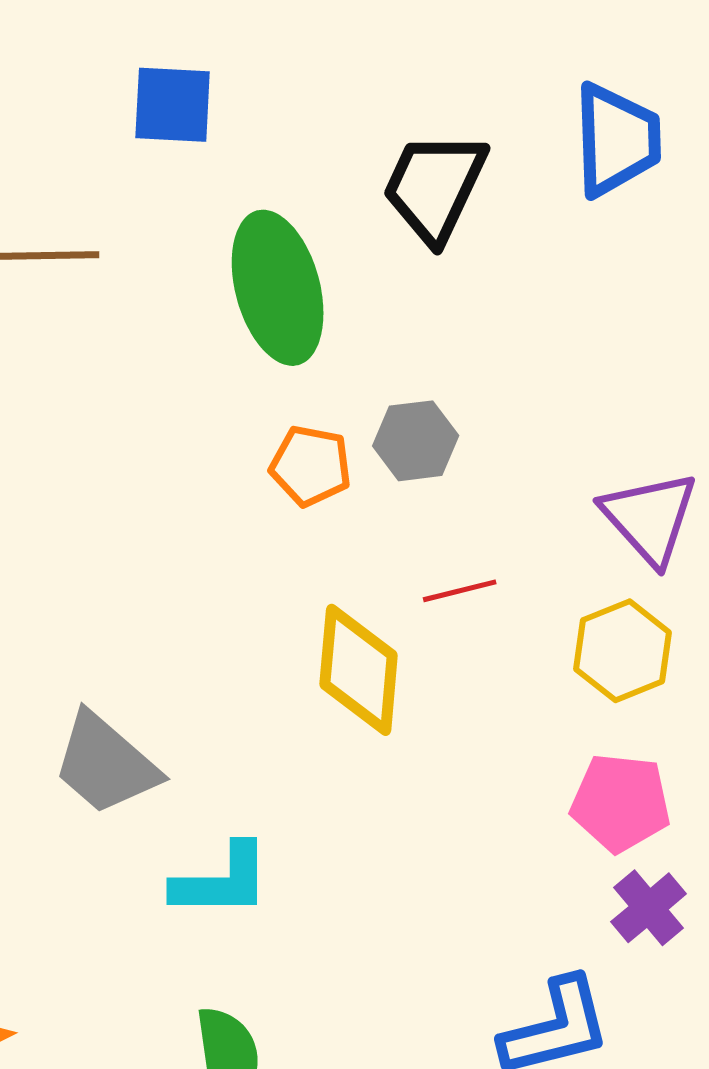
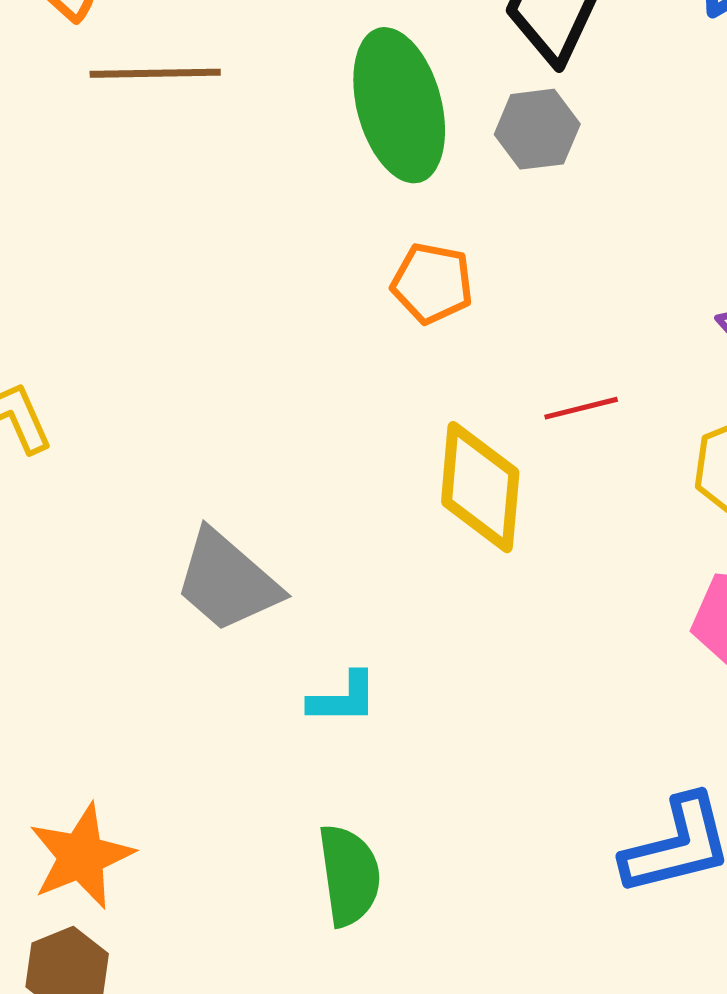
gray hexagon: (416, 441) -> (537, 129), moved
cyan L-shape: (222, 881) -> (343, 698), size x0.7

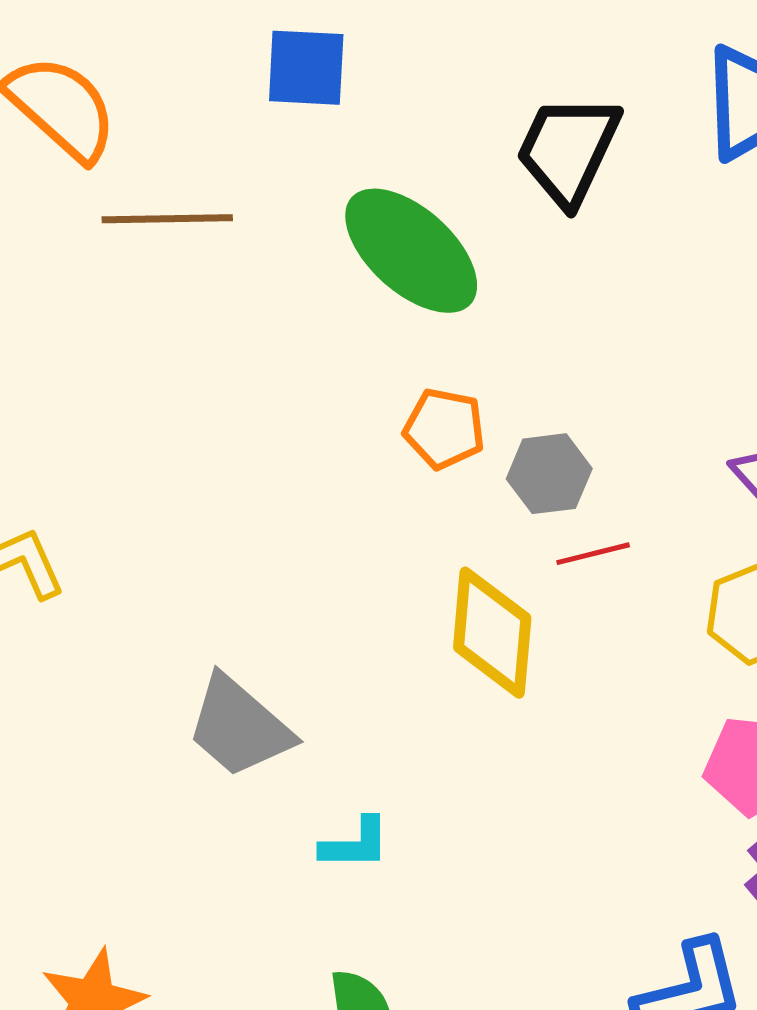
green ellipse: (399, 105) -> (411, 251), turned -33
gray hexagon: (537, 129) -> (549, 474), moved

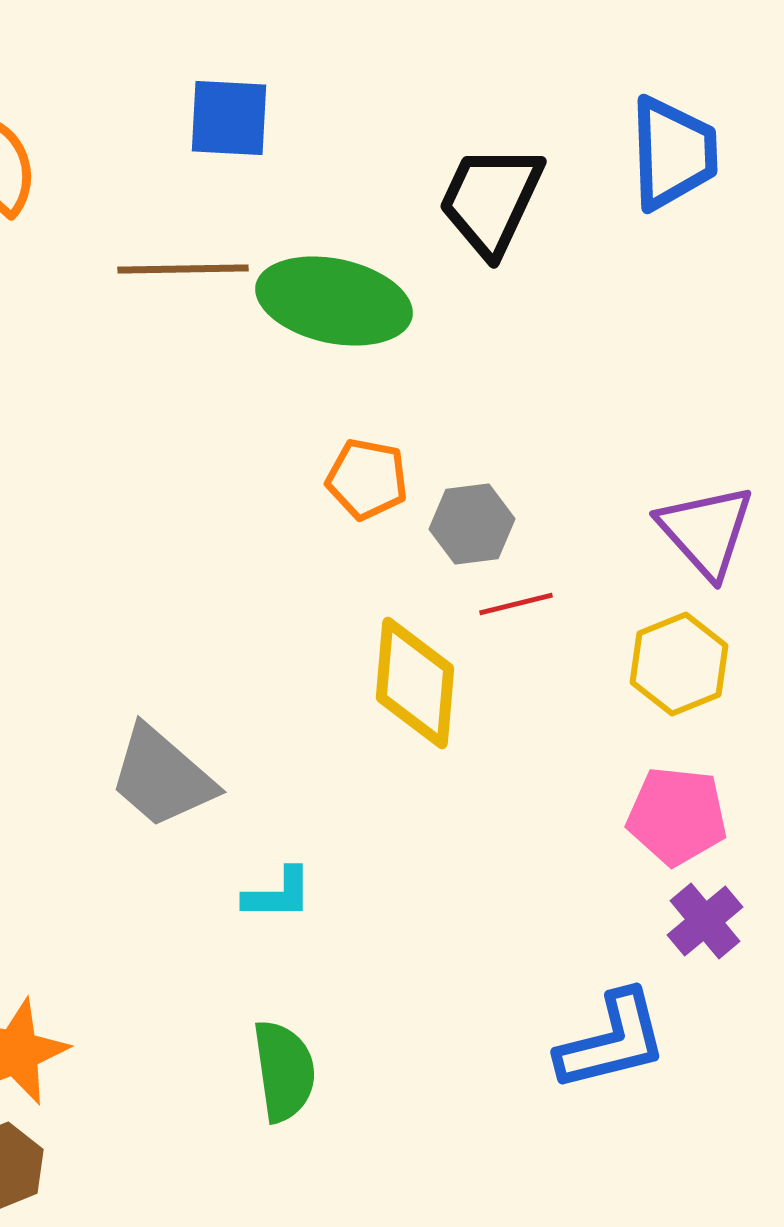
brown line: (167, 219) -> (183, 269), moved
green ellipse: (411, 251) -> (334, 301), turned -30

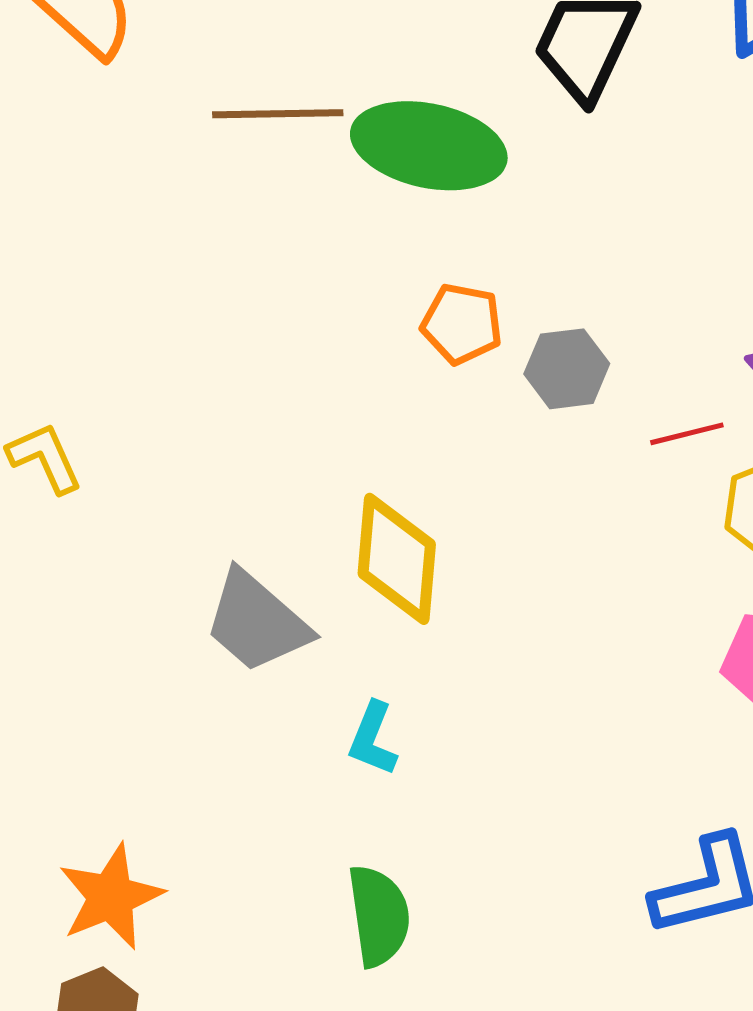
red line: (516, 604) -> (687, 434), moved
yellow diamond: (415, 683) -> (397, 559), moved
cyan L-shape: (278, 894) -> (373, 739), turned 112

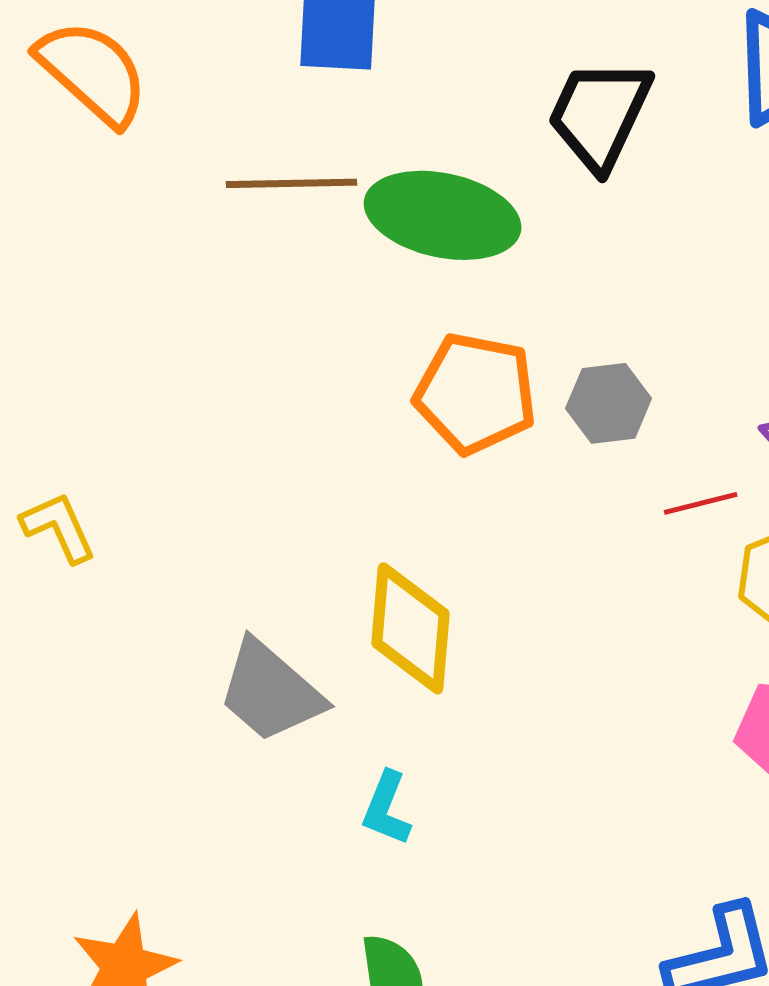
orange pentagon: (462, 324) -> (476, 393), size x1.5
gray hexagon: (567, 369) -> (609, 403), moved

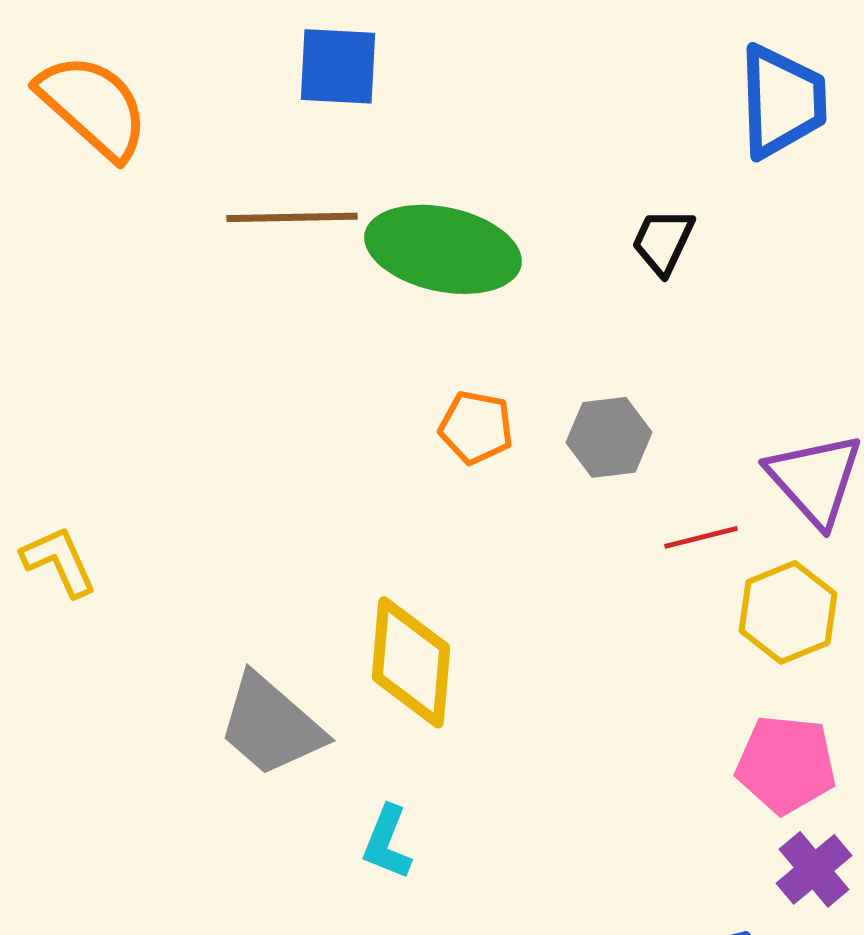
black trapezoid: (600, 114) -> (663, 241), moved, size x0.6
orange pentagon: (476, 393) -> (476, 427), size x0.6

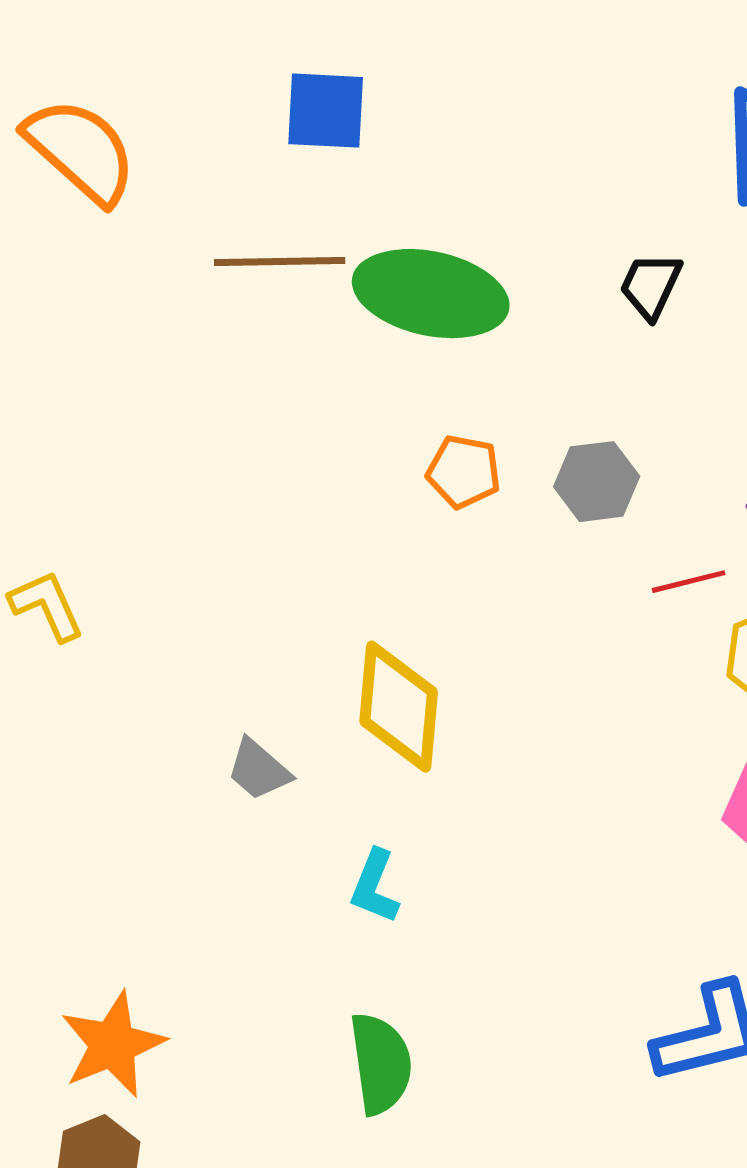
gray trapezoid: (271, 725) -> (259, 770), size x0.6

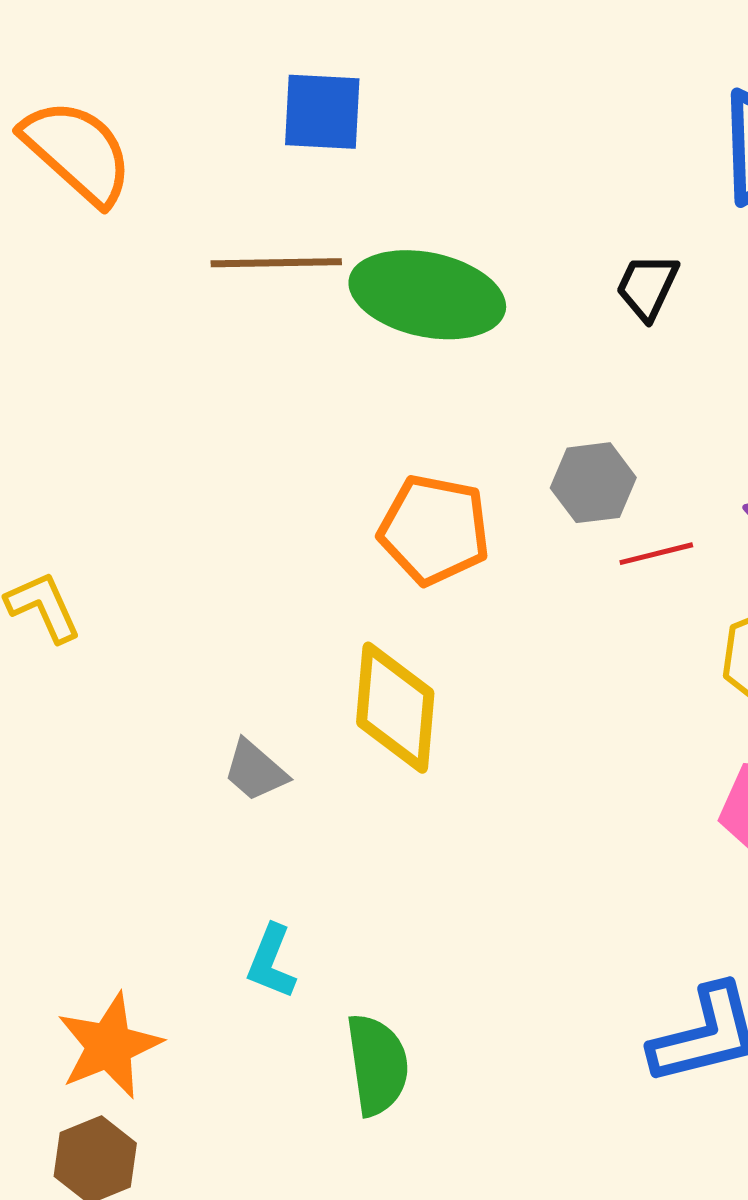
orange pentagon: (464, 472) -> (434, 530), moved, size x1.5
red line: (689, 582) -> (656, 554), moved
cyan L-shape: (375, 887) -> (271, 962), moved

